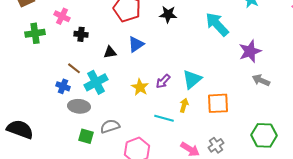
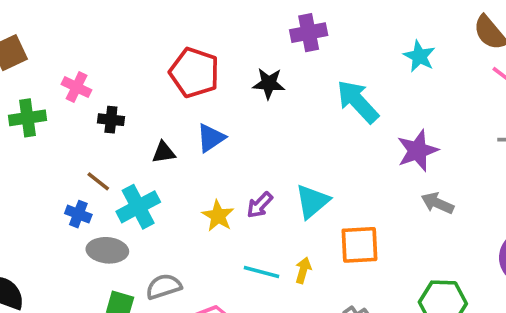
yellow arrow: (184, 105) -> (303, 270), moved

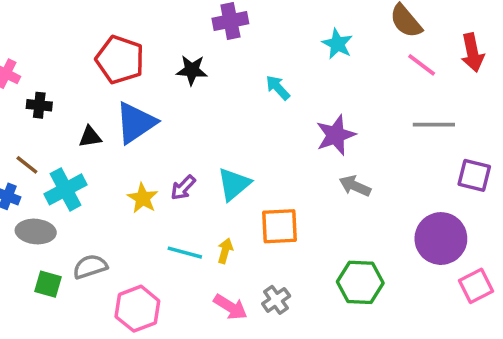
cyan arrow: (358, 102) -> (278, 88), size x0.6
blue triangle: (211, 138) -> (136, 123), size x1.5

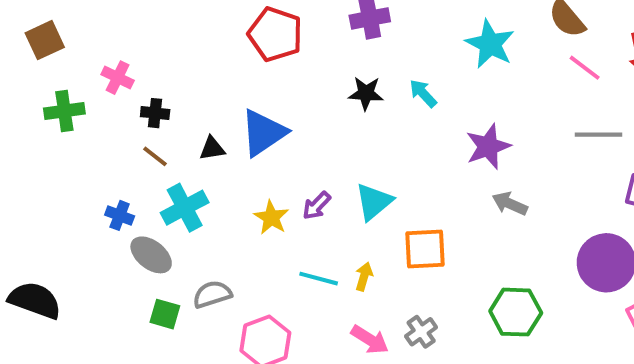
cyan star: (337, 44) -> (490, 44), size x1.4
red pentagon: (120, 60) -> (275, 34), moved
black star: (192, 70) -> (366, 93), moved
brown line: (27, 165) -> (155, 156), moved
gray ellipse: (36, 232) -> (151, 255), turned 33

